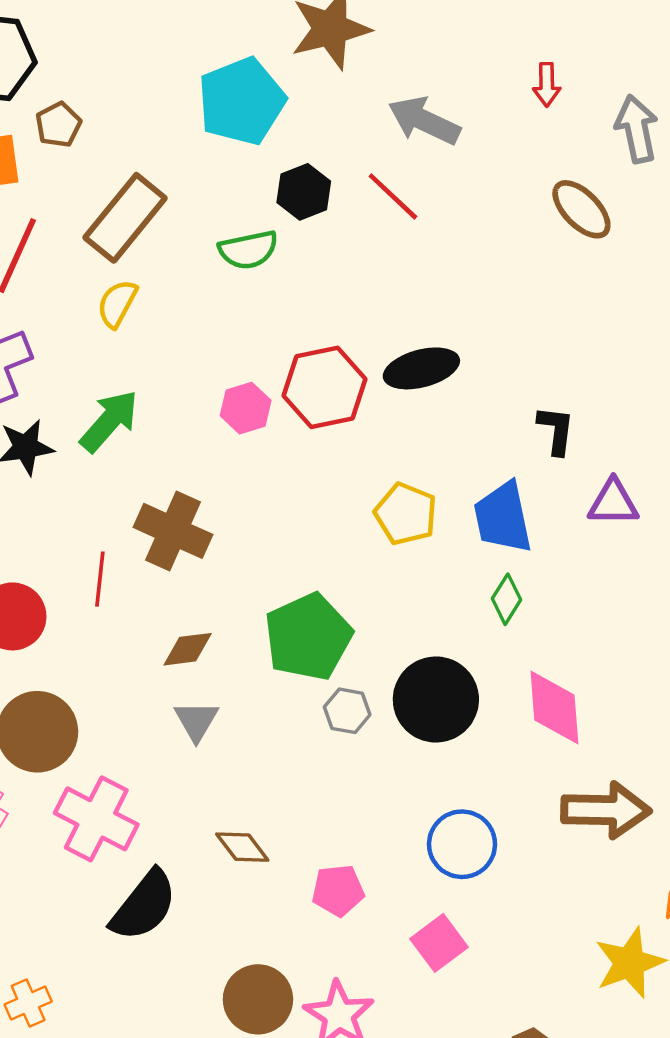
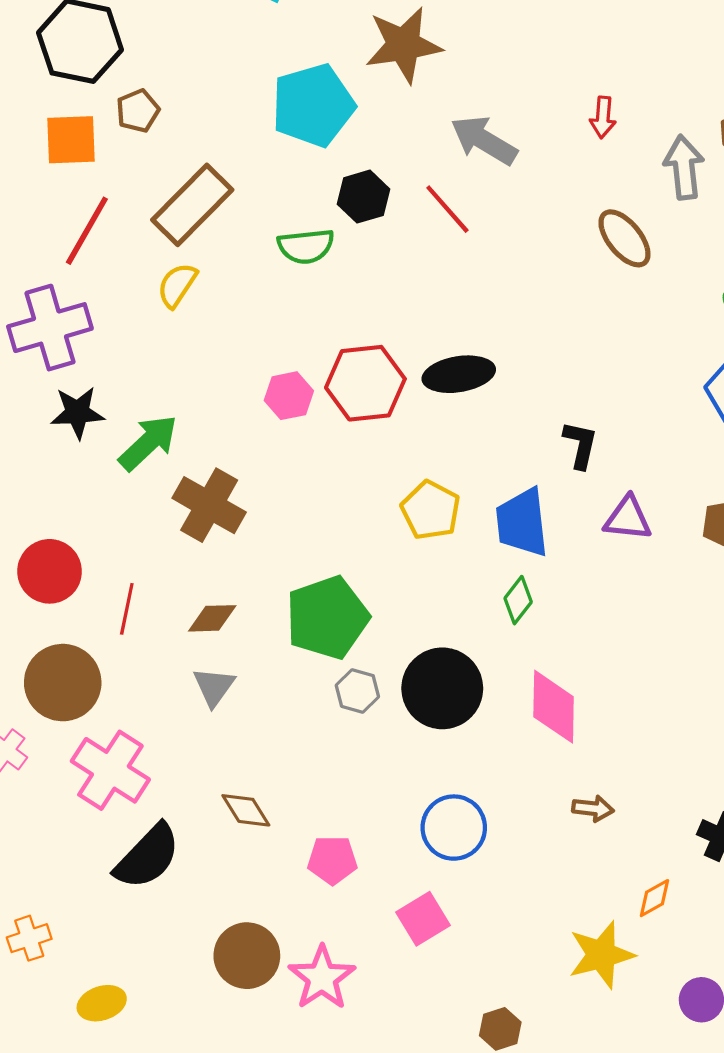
green arrow: (109, 421) -> (148, 443), moved
red line: (100, 579) -> (127, 609), moved
brown arrow: (606, 810) -> (593, 808), size x0.5

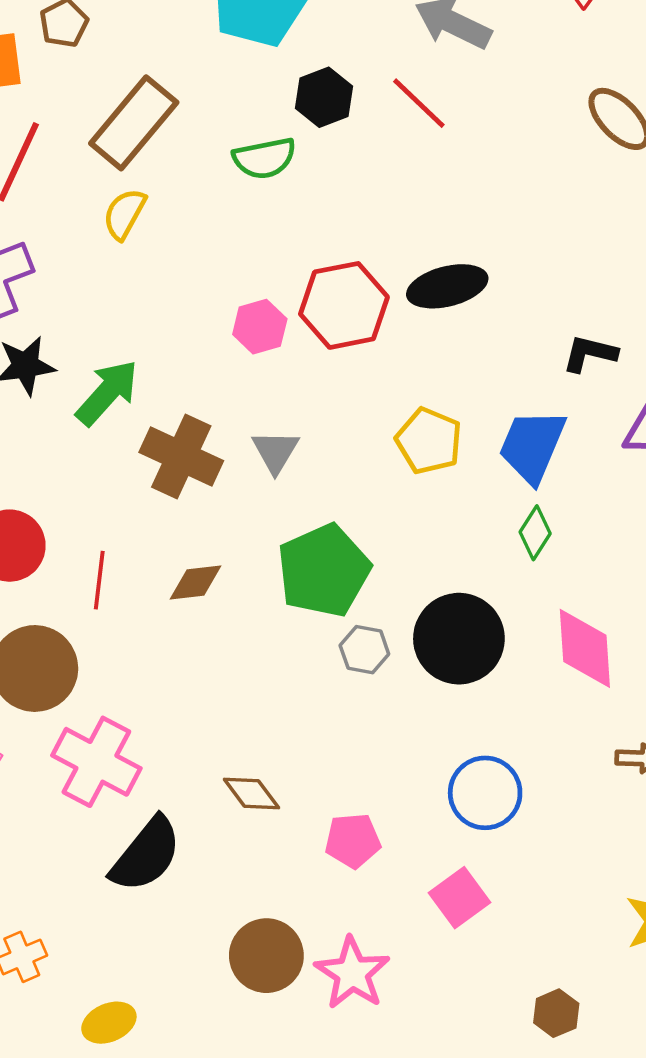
black L-shape: (580, 445) -> (590, 354), turned -84
blue trapezoid: (522, 523) -> (532, 446), turned 34
gray triangle: (214, 687) -> (275, 451), moved

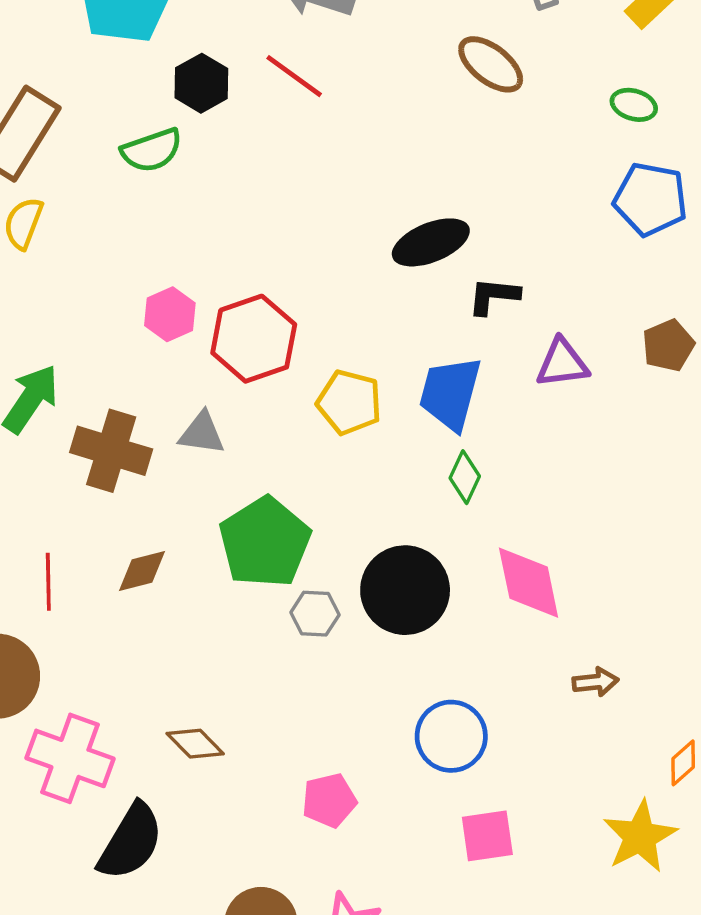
black ellipse: (447, 286) -> (431, 242), moved
red hexagon: (344, 305) -> (254, 339), moved
gray triangle: (275, 451) -> (202, 433), turned -45
brown diamond: (251, 793) -> (195, 744), moved
pink square: (460, 898) -> (487, 836), moved, turned 36

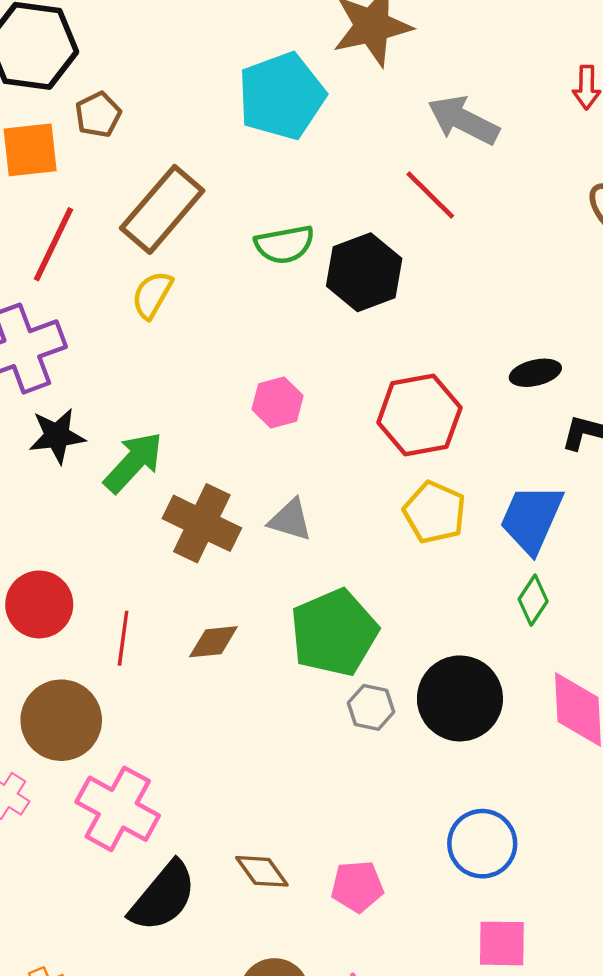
black hexagon: (201, 83) -> (364, 272), moved, size x1.4
black ellipse: (431, 242) -> (535, 373), size x0.7
red hexagon: (254, 339) -> (419, 415), moved
brown diamond: (195, 744) -> (262, 871), moved

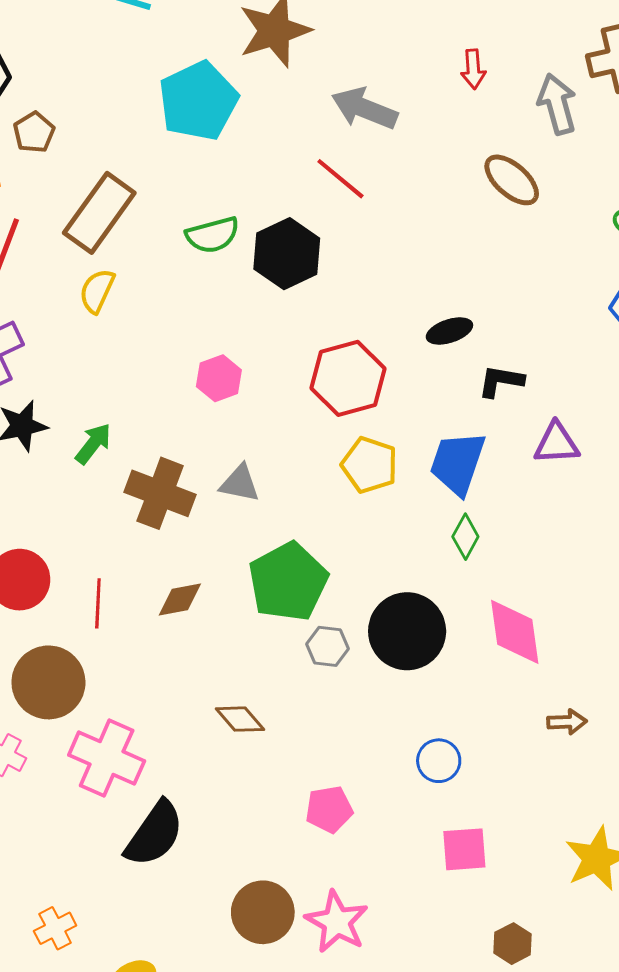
green arrow: (133, 462) -> (93, 444), size x0.7
blue circle: (482, 844) -> (439, 761), size x0.7
brown diamond: (262, 871) -> (240, 719), moved

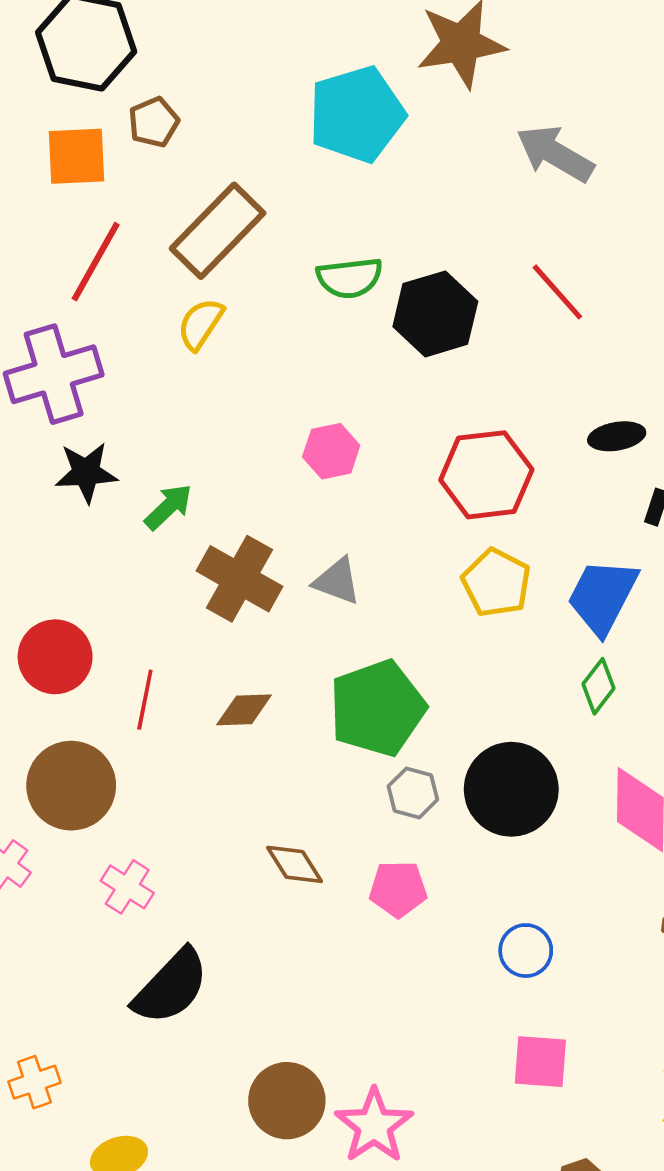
red line: (340, 179) -> (557, 292), moved
pink cross: (107, 758) -> (127, 887), size x0.6
pink pentagon: (329, 809) -> (398, 889), moved

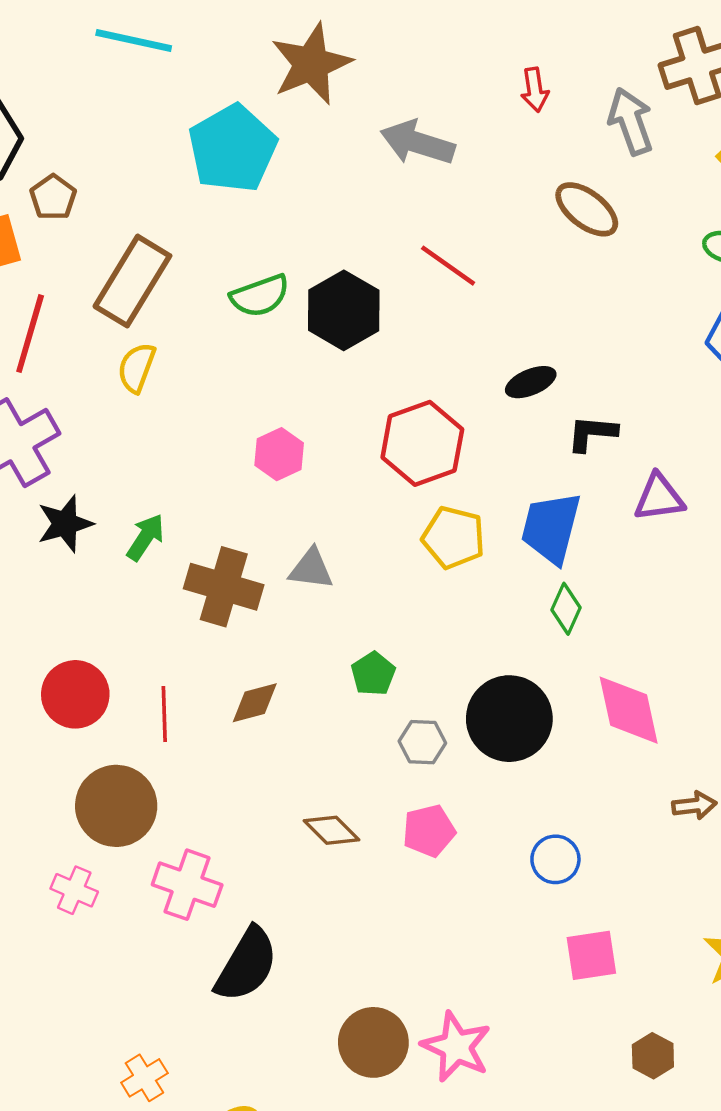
green pentagon: (377, 708) -> (373, 674), size x0.5
pink cross: (127, 887) -> (187, 885), size x1.4

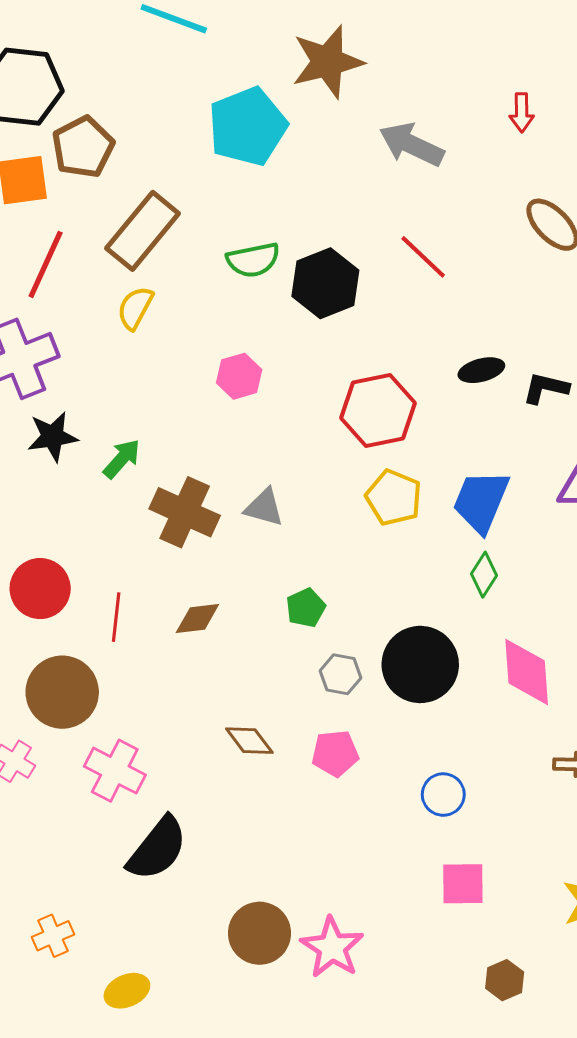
brown pentagon: (53, 197) -> (83, 147), size x1.5
black L-shape: (592, 433) -> (546, 388), moved
pink hexagon: (279, 454) -> (239, 376), moved

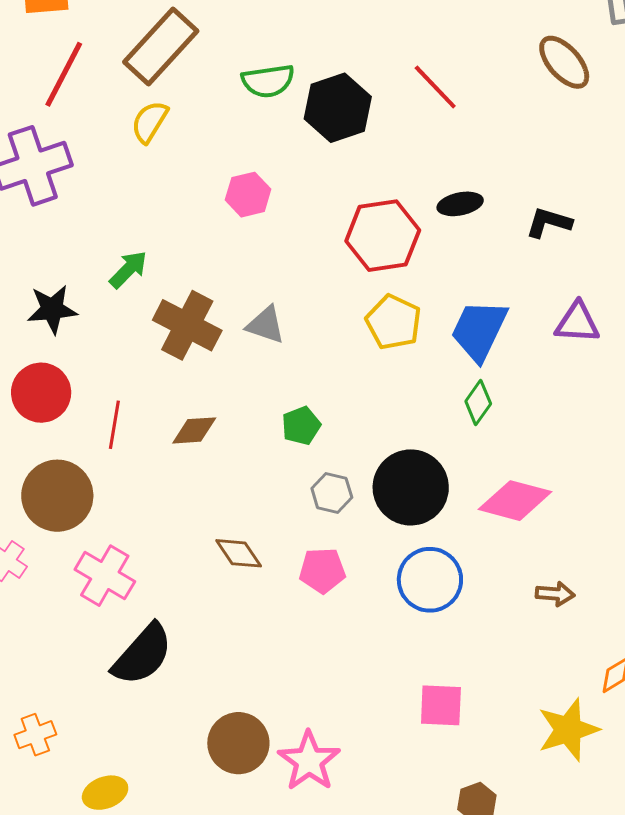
black ellipse: (481, 370) -> (460, 204), moved
black star: (53, 437) -> (52, 309), moved
pink diamond: (527, 672) -> (515, 501), turned -74
blue circle: (443, 795) -> (430, 580), moved, size x1.5

